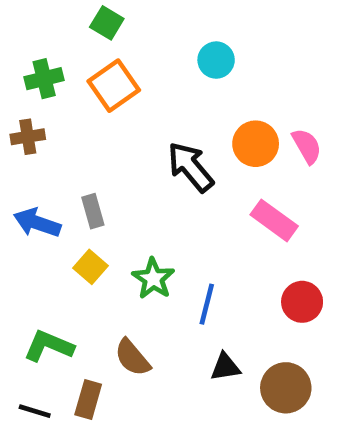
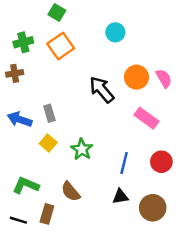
blue line: (207, 304) -> (124, 163), moved

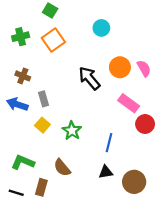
brown cross: (15, 73) -> (23, 76), moved, turned 32
red circle: (161, 162) -> (145, 124), moved

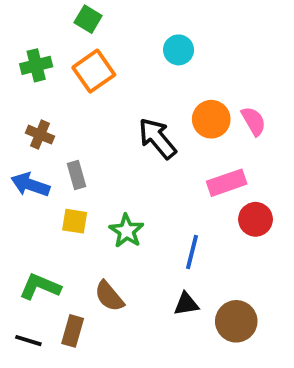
pink rectangle: (129, 103) -> (227, 183), turned -55
yellow square: (42, 125) -> (75, 221), turned -32

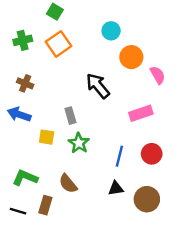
orange circle: (211, 119) -> (131, 57), moved
gray rectangle: (76, 175) -> (70, 116), moved
red circle: (255, 219) -> (152, 154), moved

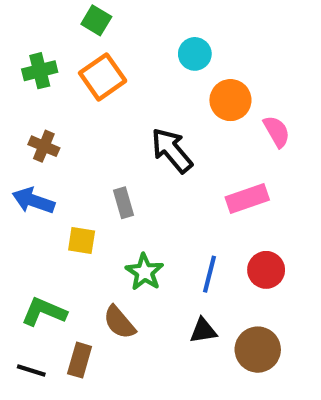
green star: (79, 143) -> (145, 272), moved

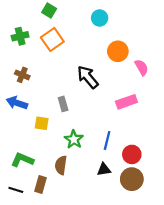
cyan circle: (195, 54) -> (100, 18), moved
red circle: (266, 270) -> (132, 154), moved
brown semicircle: (119, 322) -> (61, 165), turned 48

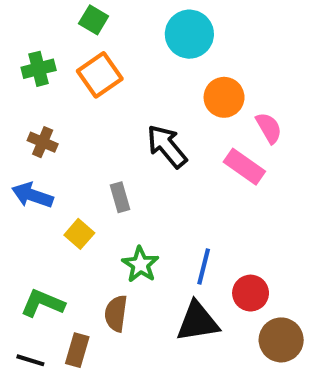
cyan circle: (100, 18) -> (189, 34), size x1.5
pink rectangle: (126, 102) -> (244, 167), moved, turned 54
yellow square: (42, 123) -> (79, 234), turned 32
black triangle: (104, 169) -> (198, 322), size x1.6
brown circle: (132, 179) -> (281, 340), moved

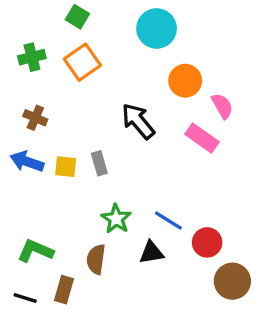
yellow square: (79, 234) -> (66, 167), moved, turned -35
blue line: (204, 267) -> (168, 221), turned -72
black triangle: (198, 322) -> (152, 253), moved, size x0.7

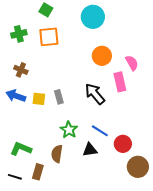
orange square: (82, 62) -> (49, 37), turned 30
orange circle: (185, 81) -> (102, 56), moved
black arrow: (138, 121) -> (95, 94), moved
pink rectangle: (202, 138) -> (120, 82), turned 42

